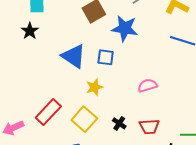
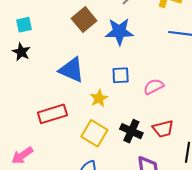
blue square: (106, 57) -> (121, 75), moved
red rectangle: (48, 112) -> (52, 114), moved, turned 40
black cross: (119, 123) -> (131, 131), size x1.5

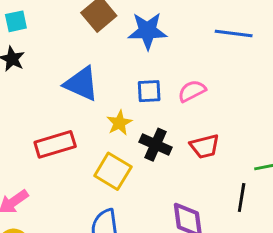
pink semicircle: (154, 87) -> (192, 91), moved
red trapezoid: (163, 129) -> (205, 146), moved
black cross: (131, 131) -> (156, 145), moved

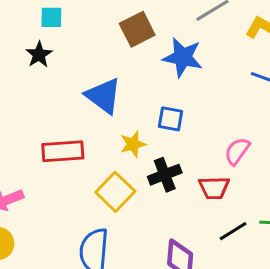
pink semicircle: (192, 91) -> (237, 151), moved, turned -40
black cross: (156, 145) -> (165, 175), turned 32
black line: (242, 197) -> (233, 231), moved, turned 36

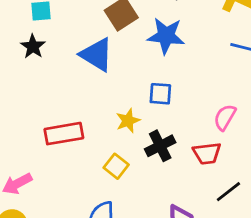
blue triangle: (104, 96) -> (97, 55), moved
yellow square: (115, 192) -> (116, 166), size x0.7

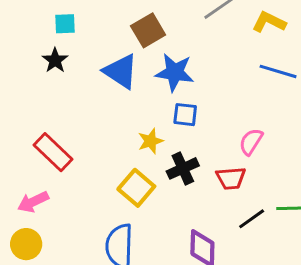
blue star: (166, 36) -> (175, 72), moved
red rectangle: (64, 134) -> (53, 152), moved, turned 51
yellow square: (116, 166) -> (136, 188), size x1.4

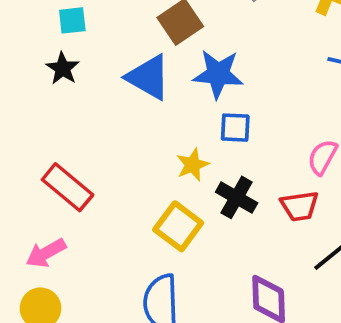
black cross: (183, 168) -> (237, 197), turned -32

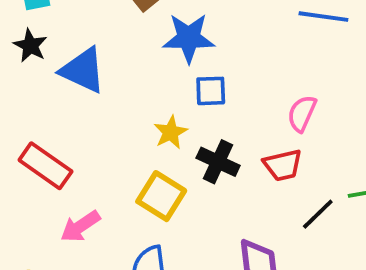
blue triangle: (148, 77) -> (83, 70), moved
pink arrow: (46, 253) -> (80, 226), moved

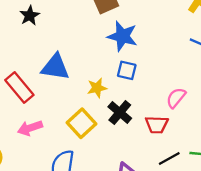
blue triangle: (83, 70) -> (55, 67), moved, turned -32

